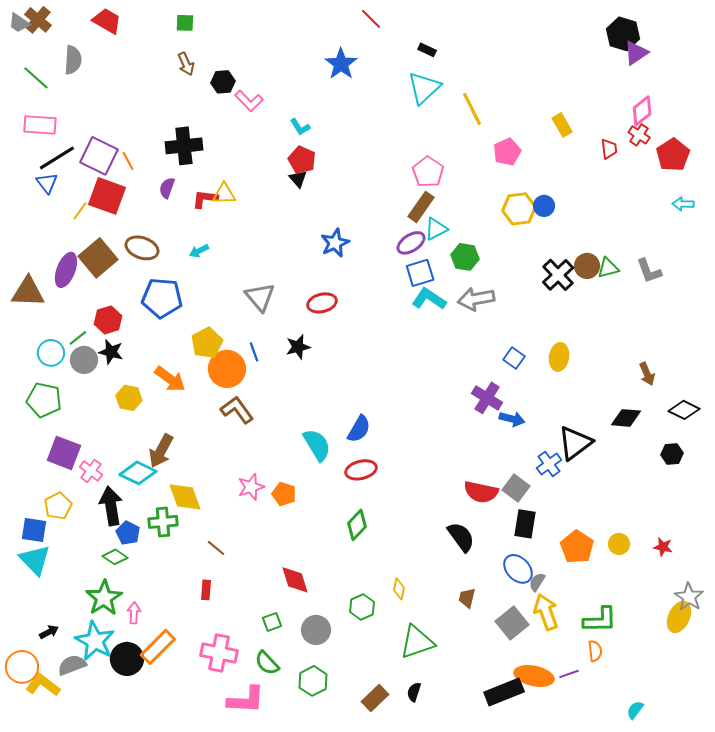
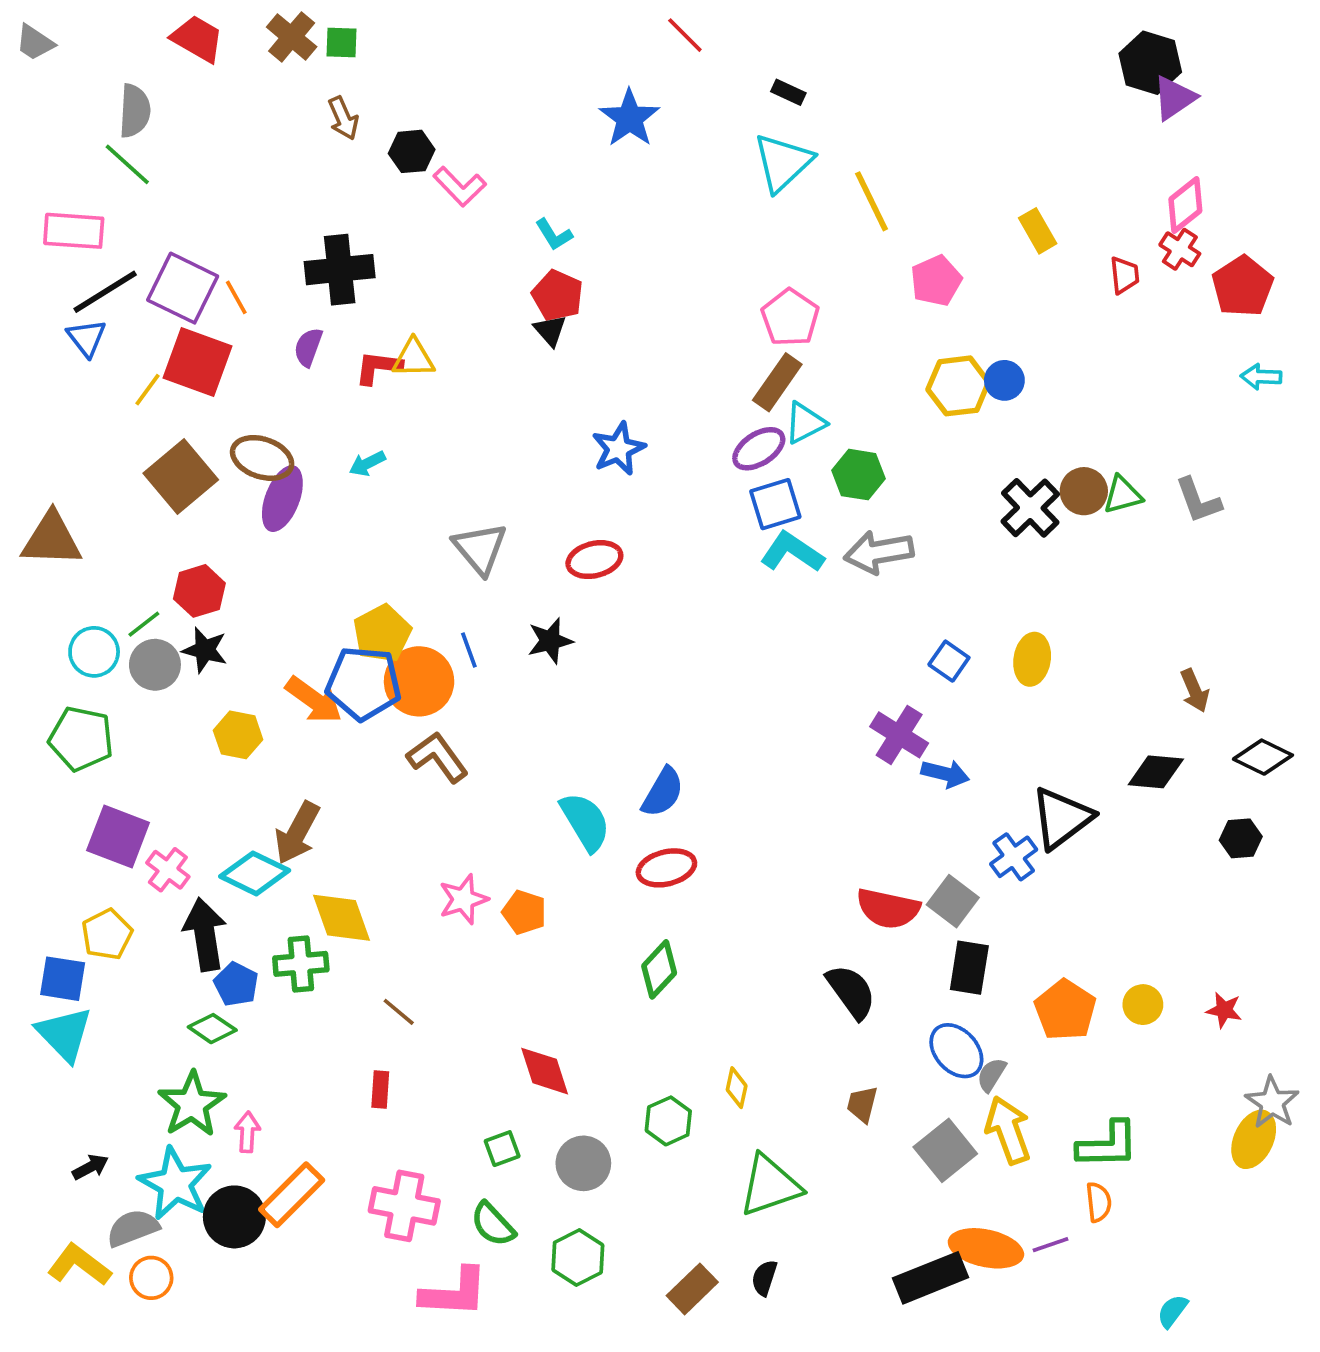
brown cross: (38, 20) -> (292, 37), moved
green line: (36, 78) -> (127, 164), moved
purple ellipse: (66, 270) -> (282, 499), moved
blue pentagon: (162, 298) -> (364, 683), moved
orange circle: (22, 667) -> (151, 1278), moved, size x0.7

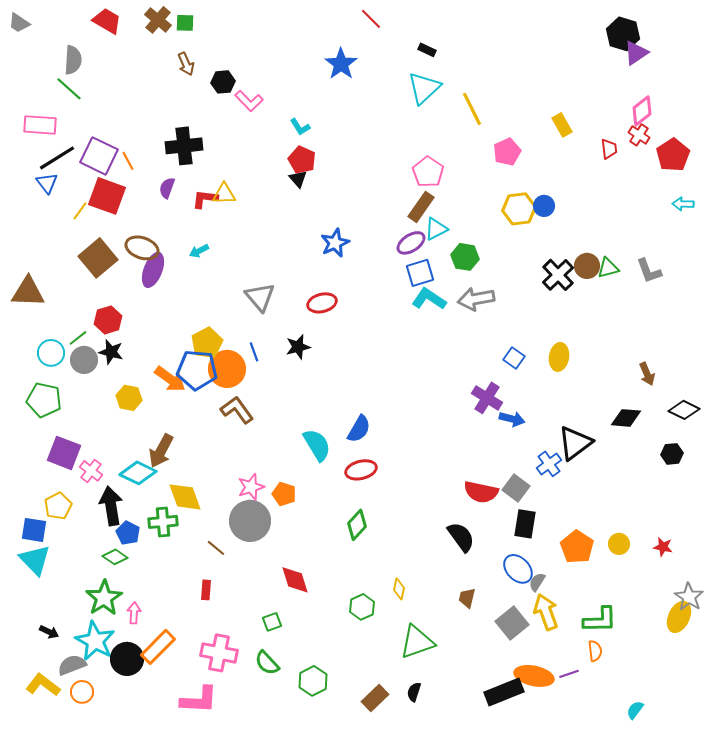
gray circle: (583, 1163) -> (250, 521), moved, size x1.4
black arrow: (90, 1167) -> (49, 632), turned 54
pink L-shape: (454, 1293) -> (199, 700), moved

